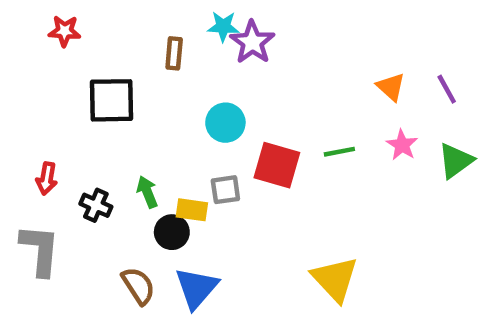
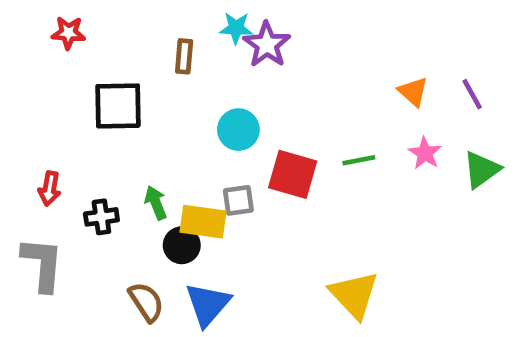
black cross: (96, 205) -> (101, 217), turned -32
yellow rectangle: (192, 210) -> (203, 222), size x1.4

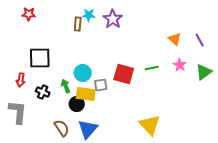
cyan star: (236, 28) -> (89, 15), moved
black square: (118, 106) -> (40, 58), moved
cyan circle: (238, 130) -> (83, 73), moved
black cross: (101, 217) -> (43, 92), turned 32

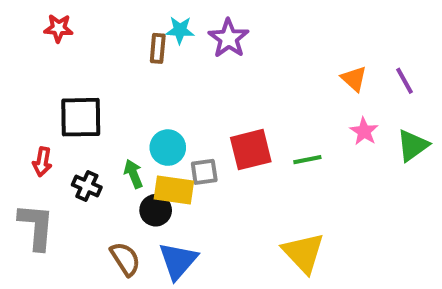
green line: (152, 68) -> (307, 160), moved
red square: (124, 74) -> (251, 150), turned -30

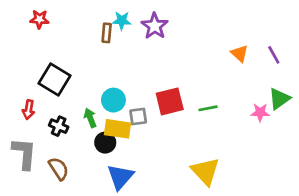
black square: (81, 117) -> (54, 79), turned 32
pink star: (364, 131) -> (260, 112), moved, turned -30
brown semicircle: (125, 259) -> (59, 169), moved

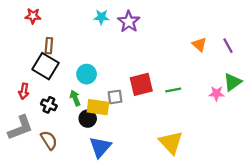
brown rectangle: (107, 33) -> (49, 46), moved
cyan circle: (113, 100) -> (87, 74), moved
gray L-shape: (24, 154) -> (20, 128), turned 64

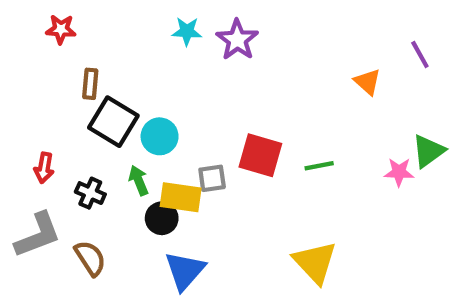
purple line: (228, 46) -> (420, 54), moved
black square: (45, 66) -> (113, 122), moved
red square: (141, 84) -> (260, 155), turned 30

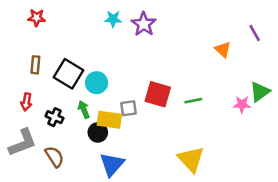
brown rectangle: (90, 84) -> (35, 65), moved

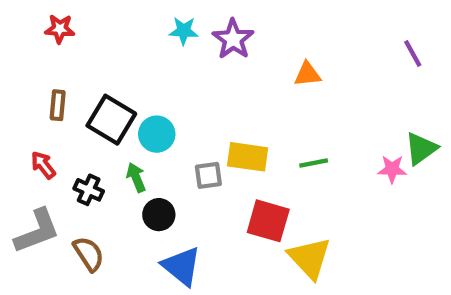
orange triangle: (223, 50) -> (307, 74), moved, turned -48
red square: (158, 94) -> (268, 221), moved
red arrow: (26, 102) -> (43, 165), turned 132
yellow rectangle: (109, 120) -> (248, 157), moved
blue triangle: (112, 164) -> (182, 266), turned -32

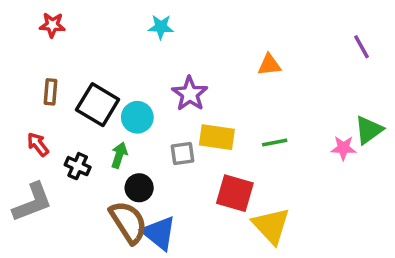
purple star: (233, 39) -> (190, 94), moved
green arrow: (136, 177) -> (119, 155), turned 40
brown semicircle: (89, 254) -> (128, 222), moved, size x1.4

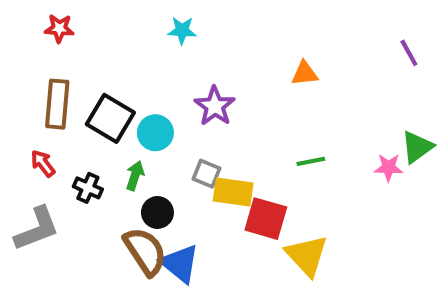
brown rectangle: (51, 92) -> (57, 104), size x1.6
yellow rectangle: (217, 137) -> (233, 192), moved
gray square: (182, 153) -> (207, 174), turned 30

